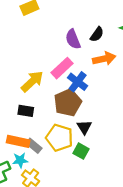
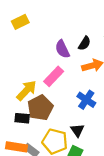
blue cross: (78, 82) -> (86, 100), moved
brown pentagon: (68, 103) -> (40, 108), moved

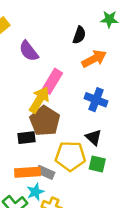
purple semicircle: (62, 49) -> (29, 51), moved
yellow arrow: (27, 90) -> (39, 100), moved

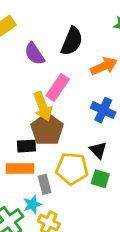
black semicircle: (79, 35) -> (72, 41), moved, size x1.5
yellow arrow: (39, 100) -> (43, 106), turned 124
orange rectangle: (27, 172) -> (20, 168), moved
gray rectangle: (46, 172) -> (45, 184), turned 48

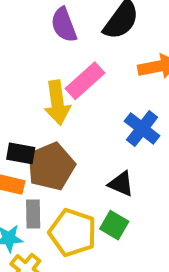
brown pentagon: (47, 129) -> (51, 166), moved
black triangle: (98, 150) -> (121, 184), turned -36
yellow pentagon: (72, 169) -> (73, 233), moved

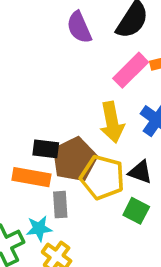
pink rectangle: (85, 81) -> (131, 70), moved
yellow arrow: (57, 103) -> (112, 122), moved
yellow pentagon: (73, 233) -> (102, 177), moved

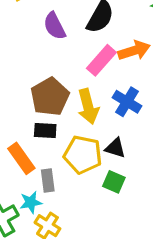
black rectangle: (46, 149) -> (45, 130), moved
brown pentagon: (74, 159) -> (50, 97), moved
orange rectangle: (31, 177) -> (21, 158), turned 48

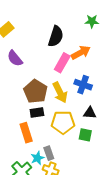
purple semicircle: (55, 26) -> (15, 58), moved
black triangle: (115, 148) -> (90, 113), moved
orange rectangle: (21, 158) -> (26, 133), turned 30
gray rectangle: (48, 181) -> (49, 153), moved

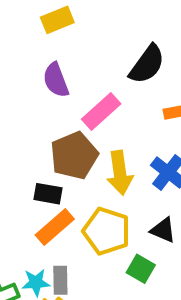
pink rectangle: (62, 63) -> (101, 111), moved
black rectangle: (37, 112) -> (48, 194), moved
orange rectangle: (26, 133) -> (55, 227), moved, turned 48

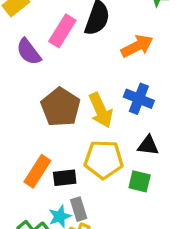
pink rectangle: (101, 111) -> (62, 31), moved
black rectangle: (48, 194) -> (65, 178), moved
orange rectangle: (55, 227) -> (37, 171), moved

